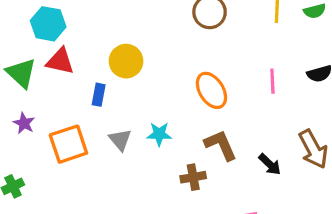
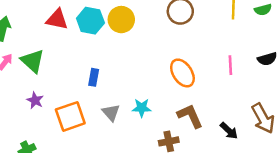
cyan hexagon: (48, 24) -> (90, 21), moved
red triangle: (60, 61) -> (57, 19), moved
yellow circle: (126, 61) -> (121, 20), moved

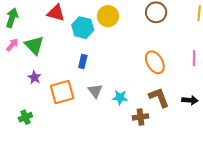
cyan hexagon: (90, 21) -> (83, 28), moved
cyan star: (142, 108) -> (120, 97), moved
black arrow: (229, 131) -> (190, 100), moved, turned -42

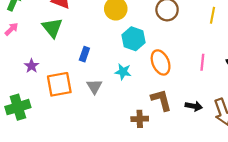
cyan hexagon: (83, 28) -> (133, 39), moved
green triangle: (34, 45) -> (52, 28), moved
cyan star: (120, 97) -> (123, 72), moved
green cross: (25, 117) -> (18, 107), size x1.6

